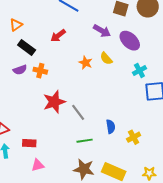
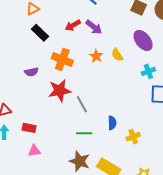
purple arrow: (102, 31) -> (94, 27), moved
purple semicircle: (20, 70) -> (31, 72), moved
orange cross: (40, 71) -> (62, 59), moved, size x1.5

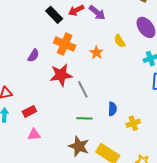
black rectangle: (40, 33) -> (54, 15), moved
orange star: (96, 56) -> (96, 53), moved
purple semicircle: (31, 72) -> (33, 55), turned -48
red rectangle: (29, 128) -> (29, 111), turned -40

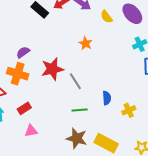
yellow semicircle: (120, 41) -> (106, 17), moved
orange cross: (65, 44) -> (18, 74), moved
purple semicircle: (33, 55) -> (23, 52), turned -152

